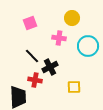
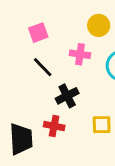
black line: (32, 56) -> (43, 67), moved
red cross: (35, 80) -> (54, 126), moved

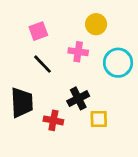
black cross: (67, 96) -> (78, 98), moved
black trapezoid: (21, 139) -> (22, 103), moved

